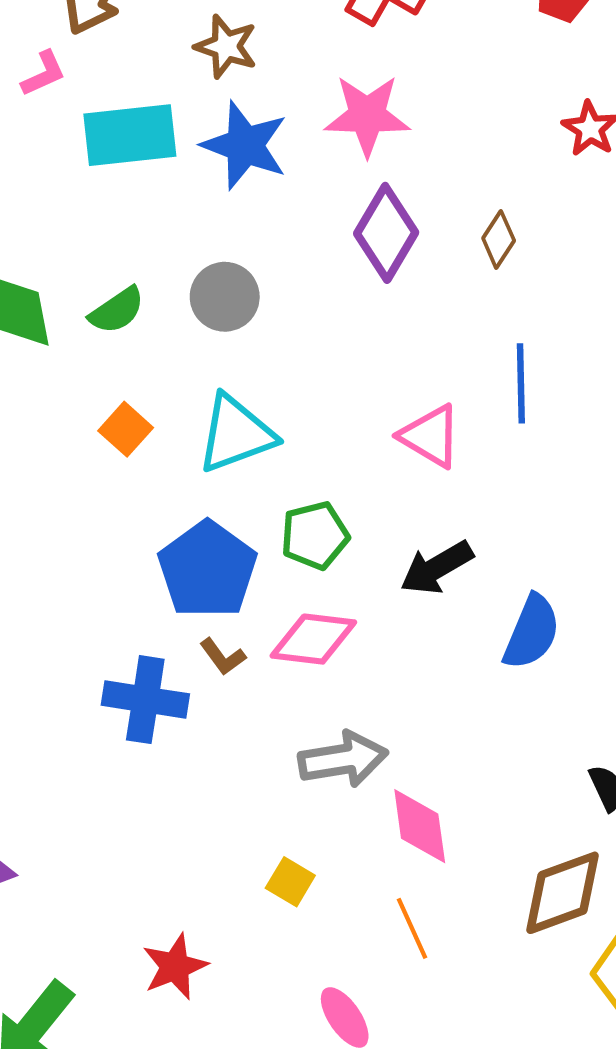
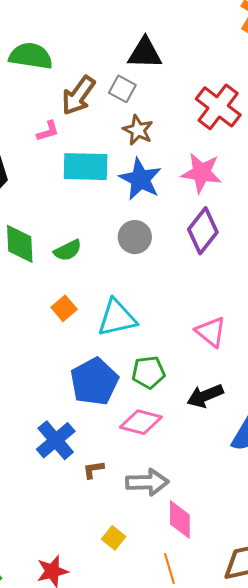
gray circle: (225, 297) -> (135, 237), moved
brown L-shape: (223, 657) -> (93, 470), moved, turned 110
blue cross: (145, 700) -> (56, 440), turned 33

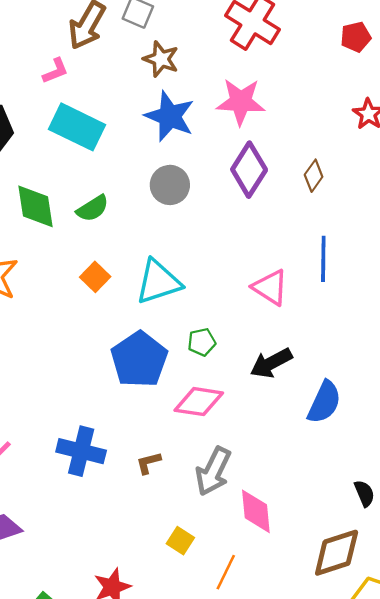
cyan rectangle: (86, 167) -> (77, 127), moved, turned 30
green pentagon: (148, 372) -> (202, 342), size x0.7
blue cross: (56, 440) -> (81, 451), moved, turned -30
gray arrow: (147, 482) -> (213, 471), turned 123
orange line: (169, 568) -> (226, 572), moved, turned 48

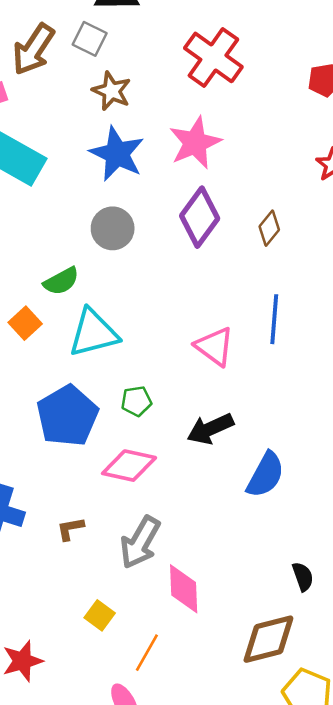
pink star: (241, 102) -> (195, 143), turned -30
green semicircle: (93, 208) -> (61, 281), moved

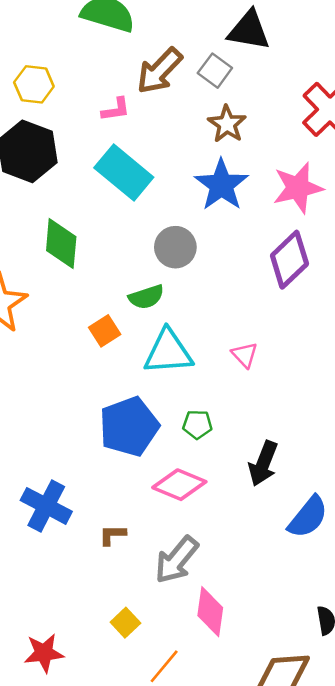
gray circle: (113, 228) -> (175, 247), moved
pink triangle: (215, 346) -> (245, 355), moved, size x0.7
black arrow: (210, 429) -> (263, 463), turned -54

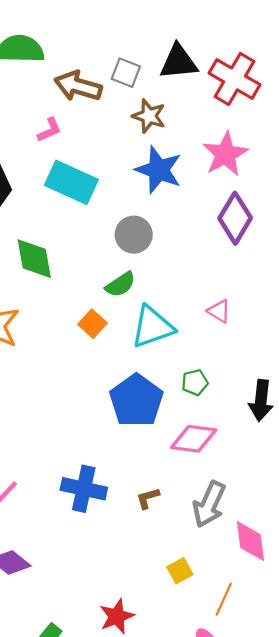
black triangle: (249, 30) -> (179, 62), moved
brown arrow: (159, 71) -> (78, 86), turned 78
yellow square: (125, 623) -> (180, 571), turned 30

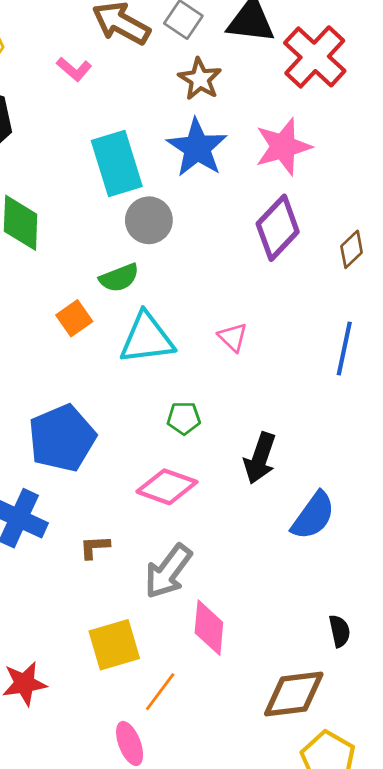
pink L-shape: (49, 130) -> (74, 69), turned 52
cyan rectangle: (71, 182) -> (117, 164), moved, turned 36
blue pentagon: (136, 401) -> (62, 438), moved
yellow square: (180, 571) -> (114, 645), size x1.6

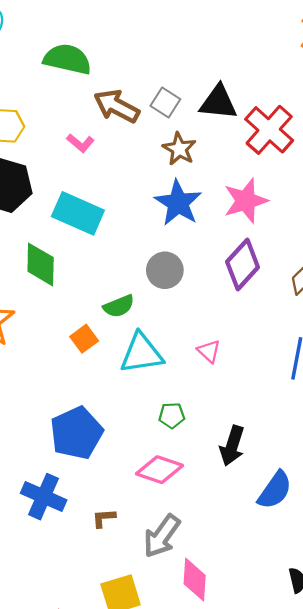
cyan rectangle: (117, 164) -> (78, 213), moved, turned -48
gray circle: (149, 220) -> (165, 270), moved

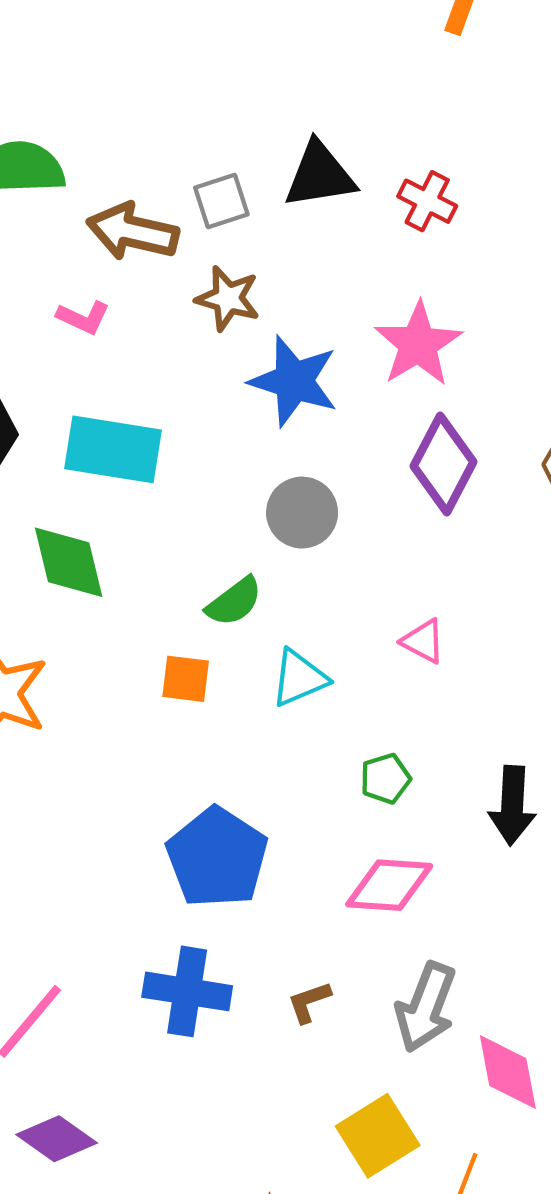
gray square: (165, 103) -> (221, 201), turned -36
red cross: (269, 130) -> (427, 201), size x0.6
brown star: (179, 149) -> (228, 298), moved
orange square: (84, 339) -> (186, 679), turned -32
cyan triangle: (141, 353) -> (299, 678), size x0.7

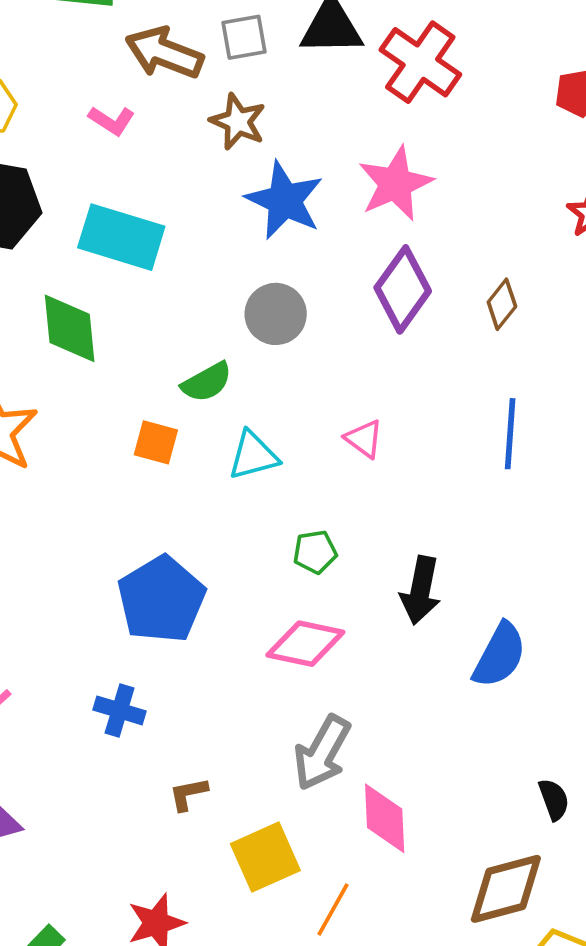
red cross: (427, 201) -> (420, 62), size x1.6
blue cross: (187, 991) -> (120, 710), size x0.7
brown L-shape: (309, 1002) -> (188, 794), moved

